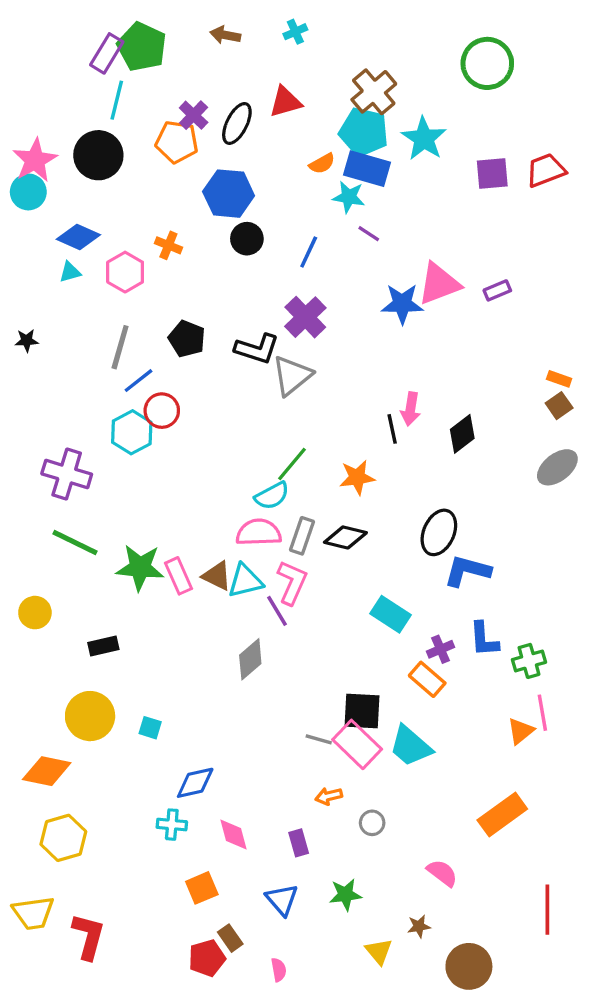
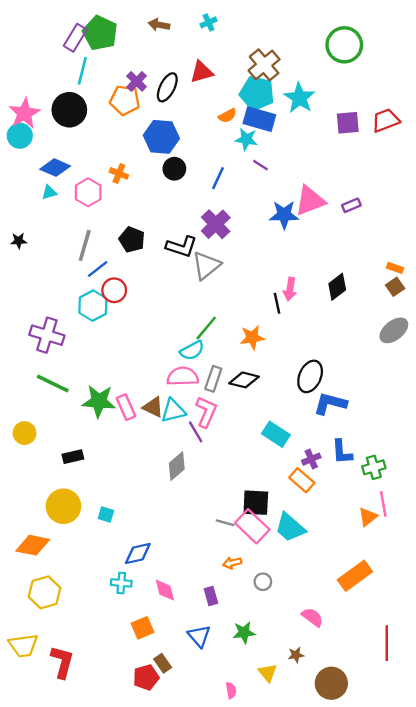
black diamond: (462, 434) -> (337, 287), moved
pink semicircle: (279, 970) -> (231, 690), moved

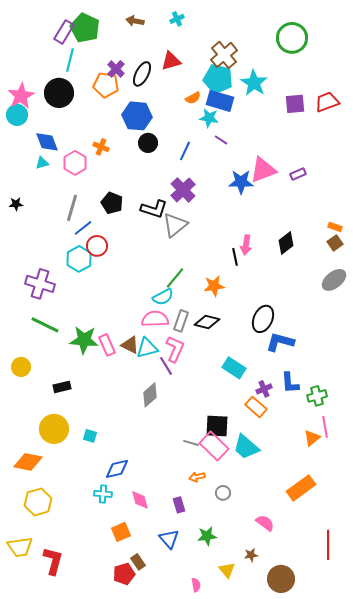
blue diamond: (55, 168) -> (47, 142), turned 45

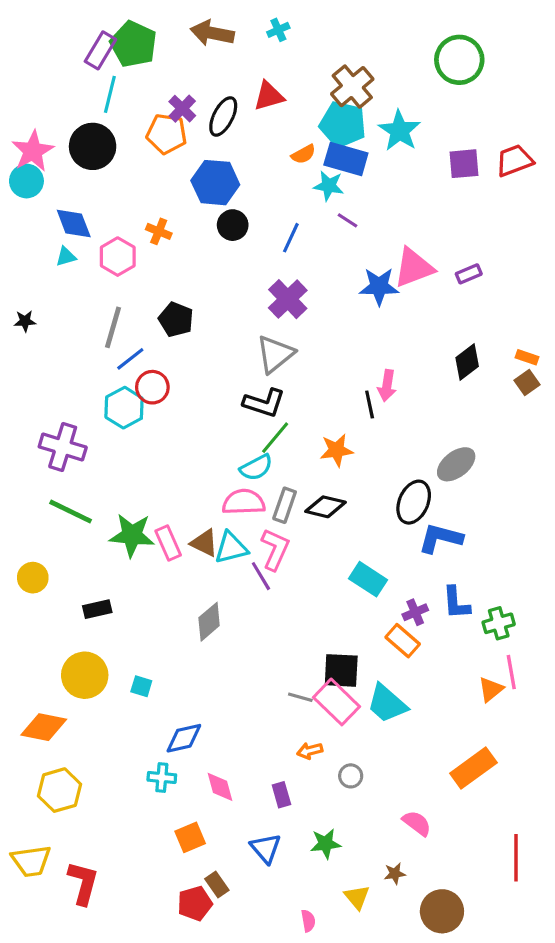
brown arrow: (135, 21) -> (212, 33), size x1.5
black L-shape: (154, 209) -> (264, 403), moved
black diamond: (286, 243) -> (467, 362), moved
gray ellipse: (334, 280) -> (456, 464), moved
gray diamond: (150, 395) -> (209, 622), moved

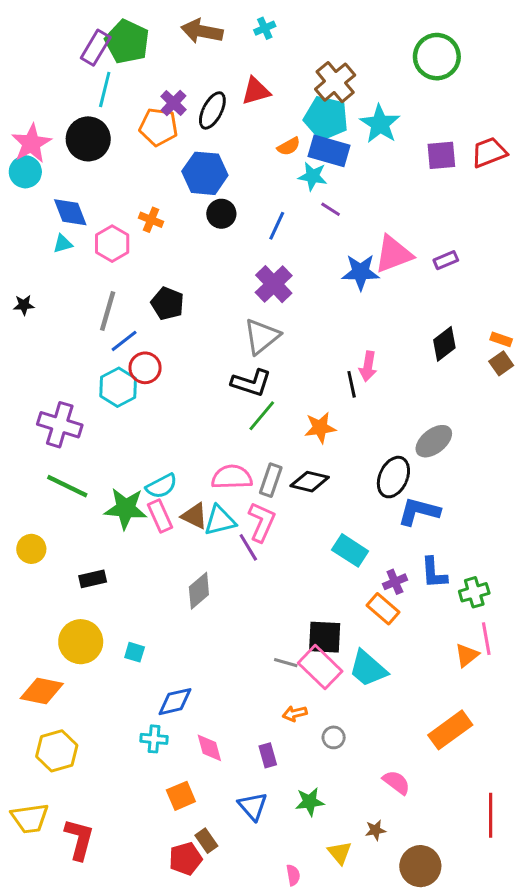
cyan semicircle: (256, 467) -> (162, 486), moved

